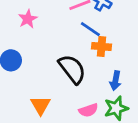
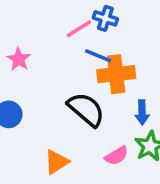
orange cross: (101, 46) -> (116, 74), size x1.5
orange triangle: (41, 105) -> (57, 162), turned 40

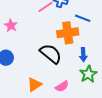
blue line: (98, 56) -> (83, 18), moved
pink semicircle: (116, 156) -> (62, 86), moved

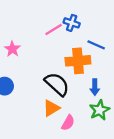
orange triangle: (34, 85) -> (51, 108), moved
pink semicircle: (62, 86) -> (68, 123), turned -32

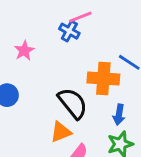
blue cross: (72, 23) -> (69, 31), moved
pink line: (54, 29) -> (80, 17), moved

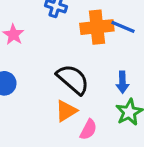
orange cross: (103, 79) -> (97, 27), moved

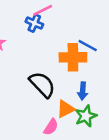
orange cross: (97, 27) -> (73, 57), moved
orange triangle: (66, 111) -> (66, 109), moved

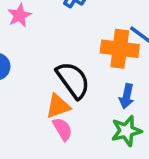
orange triangle: (66, 109) -> (58, 106), moved
pink semicircle: (51, 127) -> (62, 129), moved, turned -72

